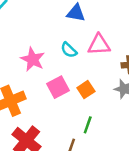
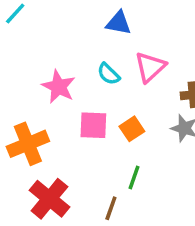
pink triangle: (99, 45) -> (150, 67), turned -40
pink square: (58, 87) -> (93, 125), turned 30

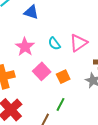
blue triangle: (119, 23) -> (31, 12), moved
pink square: (93, 125) -> (42, 71), turned 36

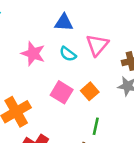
blue triangle: (31, 12) -> (64, 23), moved
pink star: (25, 47) -> (33, 54), moved

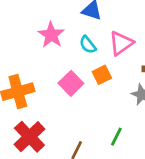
orange square: (90, 91) -> (102, 75), moved
green line: (96, 126) -> (116, 137), moved

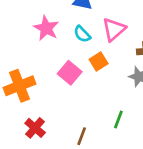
red cross: (29, 137) -> (35, 128), size x0.7

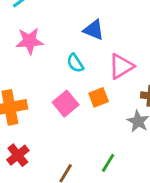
pink star: (46, 28) -> (29, 41), moved, turned 30
cyan semicircle: (82, 34) -> (75, 63), moved

